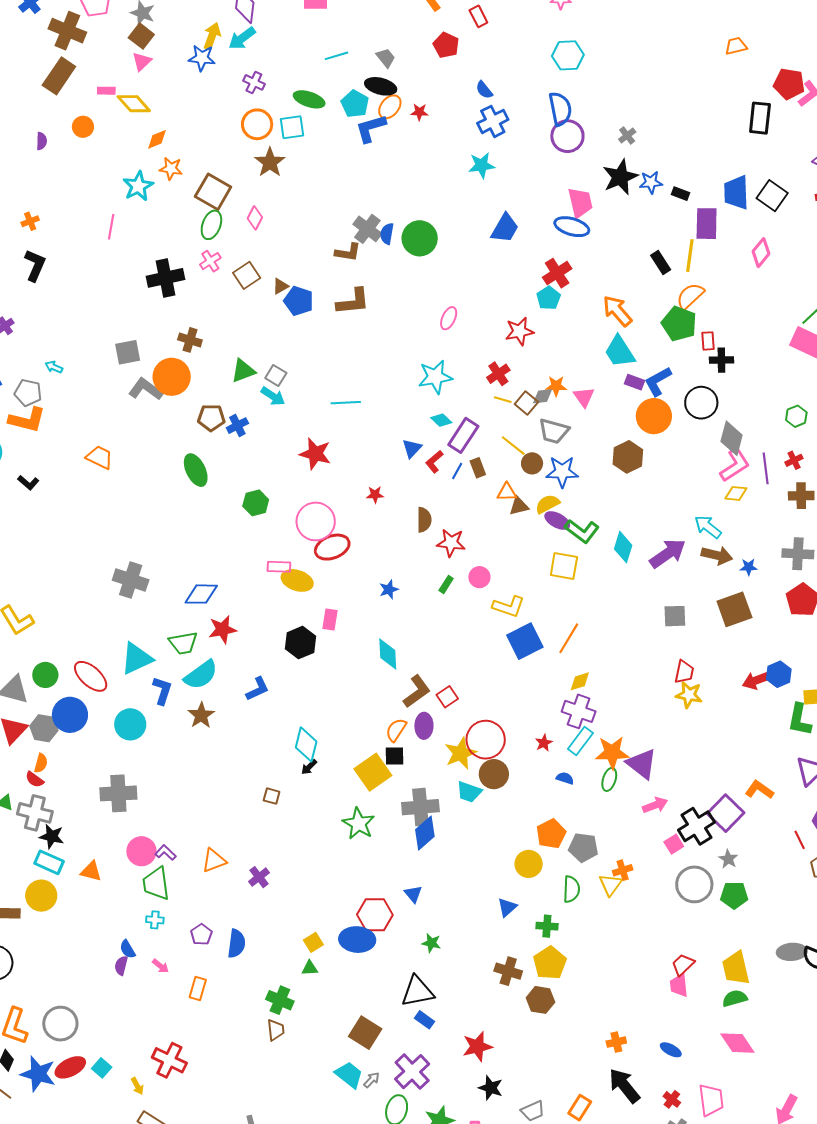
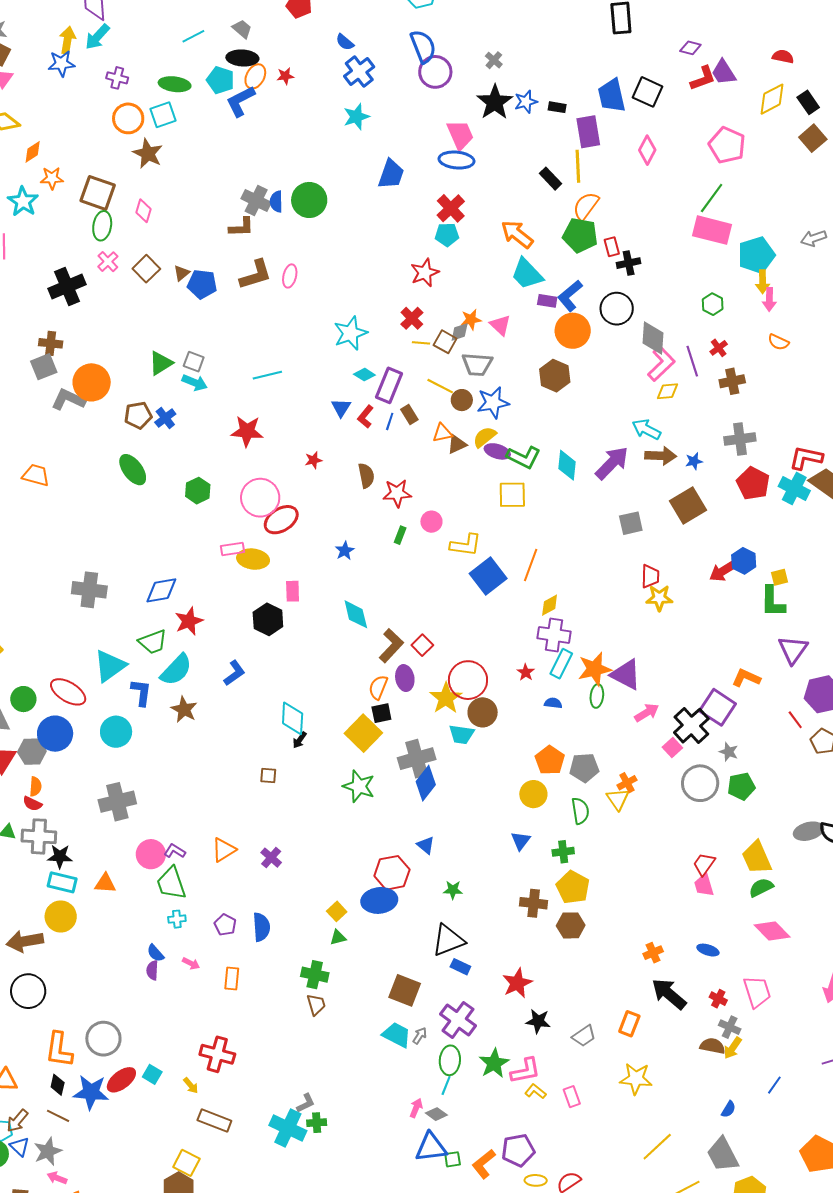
cyan pentagon: (548, 298) -> (447, 235), turned -30
pink ellipse: (449, 318) -> (290, 276), moved
brown cross: (190, 340) -> (51, 343), moved

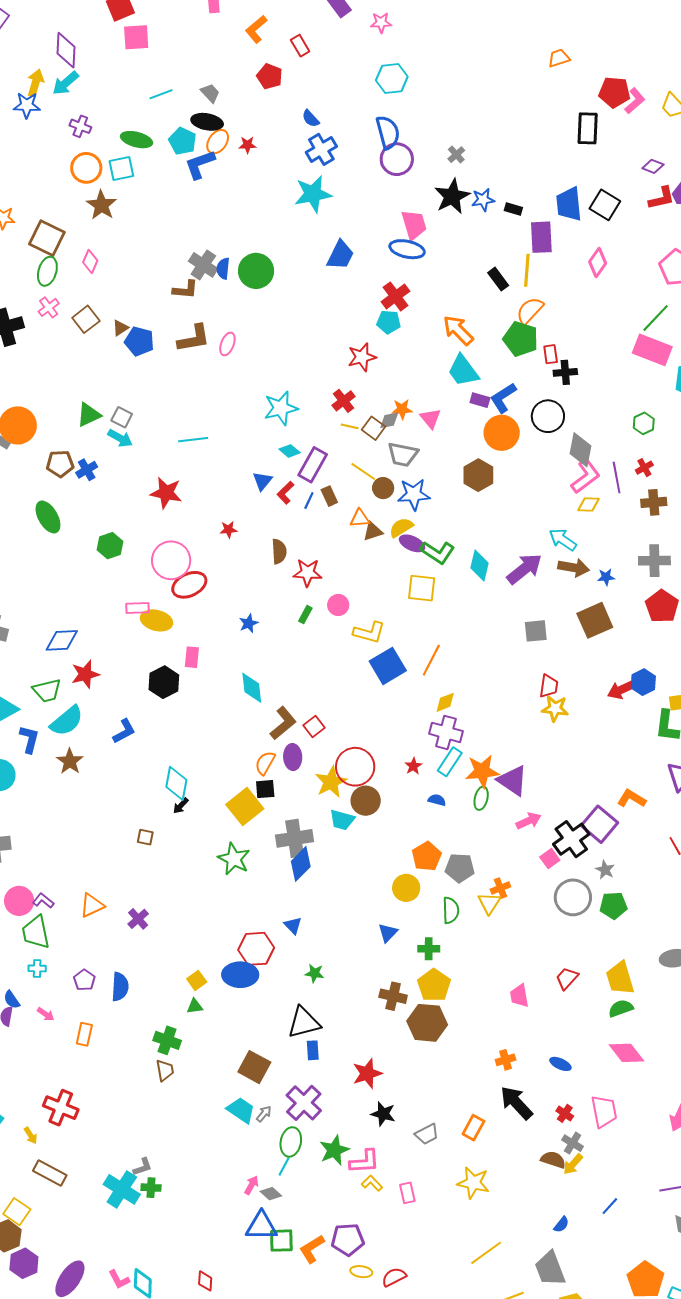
cyan star: (356, 117) -> (313, 194), size x1.4
pink trapezoid: (704, 885) -> (519, 996), moved
brown hexagon: (571, 925) -> (427, 1023), size x1.4
blue rectangle: (460, 967) -> (313, 1050), turned 54
green square: (453, 1159) -> (281, 1241), size x1.5

